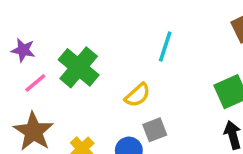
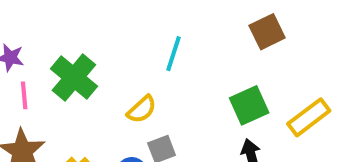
pink line: (35, 83) -> (24, 95), turned -55

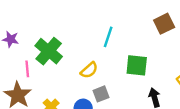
pink line: (24, 95) -> (27, 69), moved
green square: (249, 105) -> (137, 65), moved, turned 30

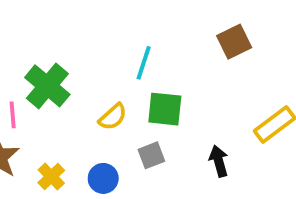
green square: (137, 65) -> (165, 109), moved
gray square: (101, 94) -> (151, 155), moved

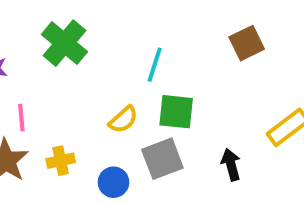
green cross: (47, 86) -> (64, 43), moved
gray square: (151, 155) -> (162, 159), size x1.5
yellow cross: (51, 176) -> (61, 161), moved, turned 32

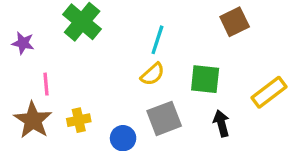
green square: (176, 112) -> (205, 79), moved
yellow semicircle: (123, 120) -> (153, 74), moved

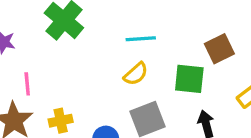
brown square: (235, 22) -> (219, 49), moved
cyan line: (157, 40) -> (141, 39), turned 68

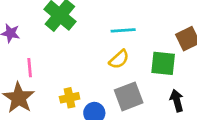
yellow cross: (61, 121) -> (70, 98), moved

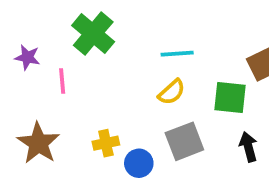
pink line: (30, 68) -> (62, 81), moved

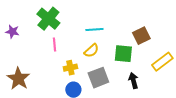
pink line: (62, 81) -> (54, 45), moved
yellow cross: (106, 143) -> (70, 68), moved

